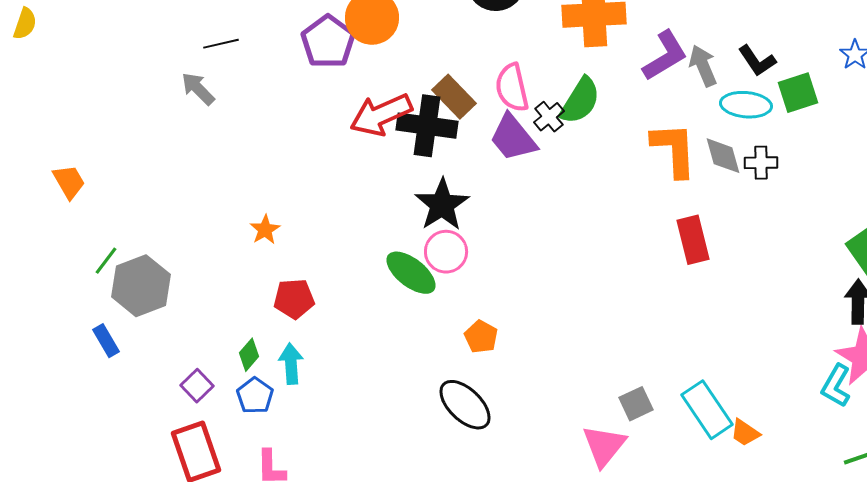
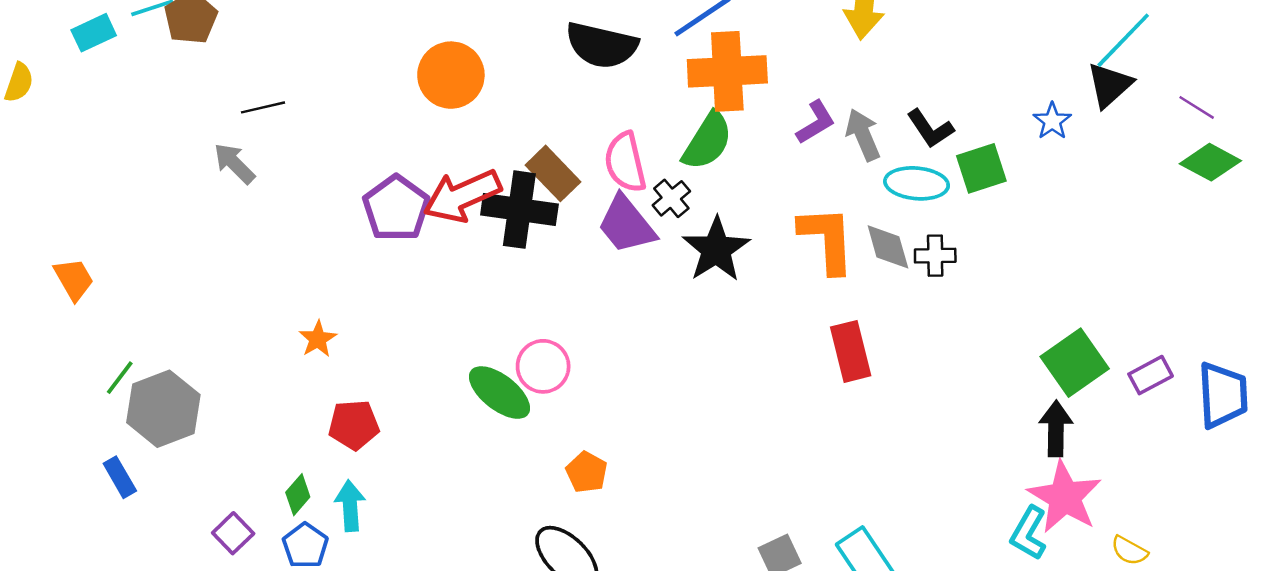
purple pentagon: (328, 42) -> (396, 208), moved
purple L-shape: (665, 56) -> (816, 122), size x0.7
green semicircle: (580, 101) -> (707, 141), moved
black star: (442, 205) -> (716, 249), moved

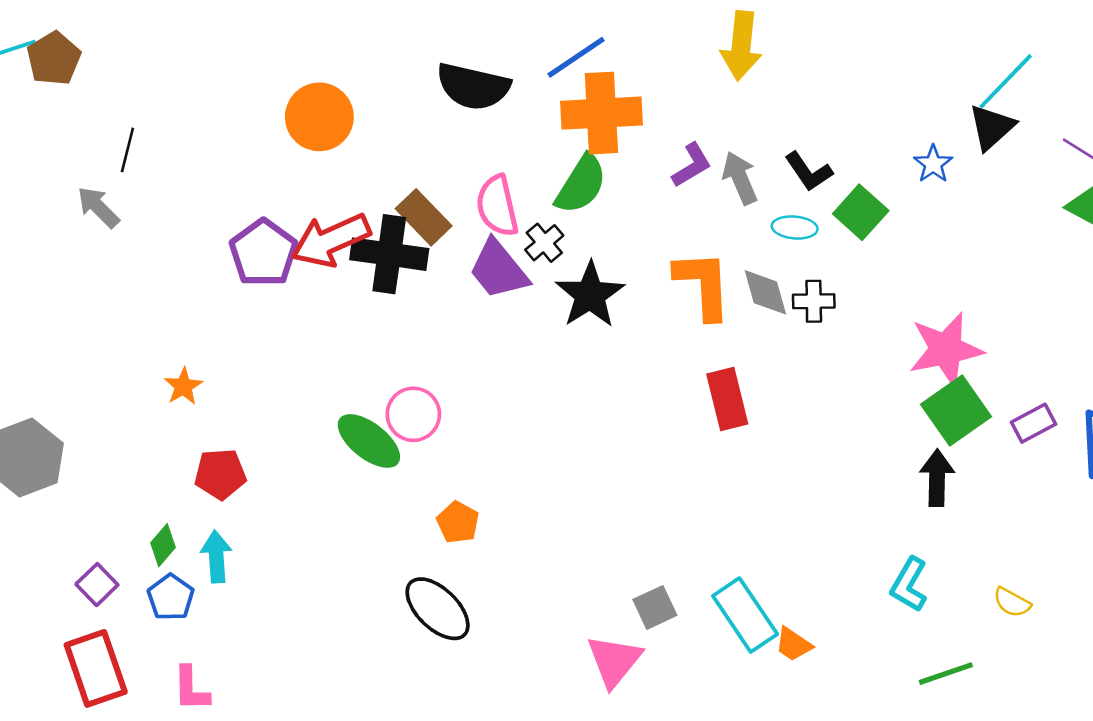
black line: (263, 107) -> (127, 150), turned -63
green square: (981, 168) -> (861, 212), turned -30
cyan ellipse: (917, 183) -> (795, 227), size x0.7
pink star: (1065, 497) -> (946, 349), moved, turned 30

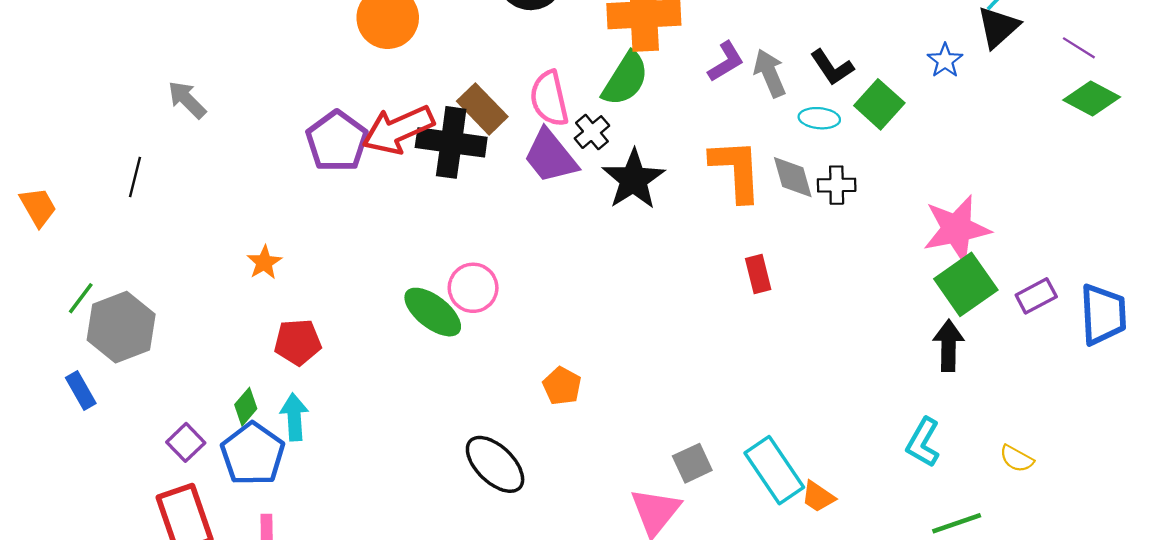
black line: (127, 150) -> (135, 177), moved
red rectangle: (727, 399) -> (758, 274), size x0.7
orange pentagon: (458, 522) -> (562, 386), moved
blue pentagon: (171, 597) -> (253, 454), size x1.5

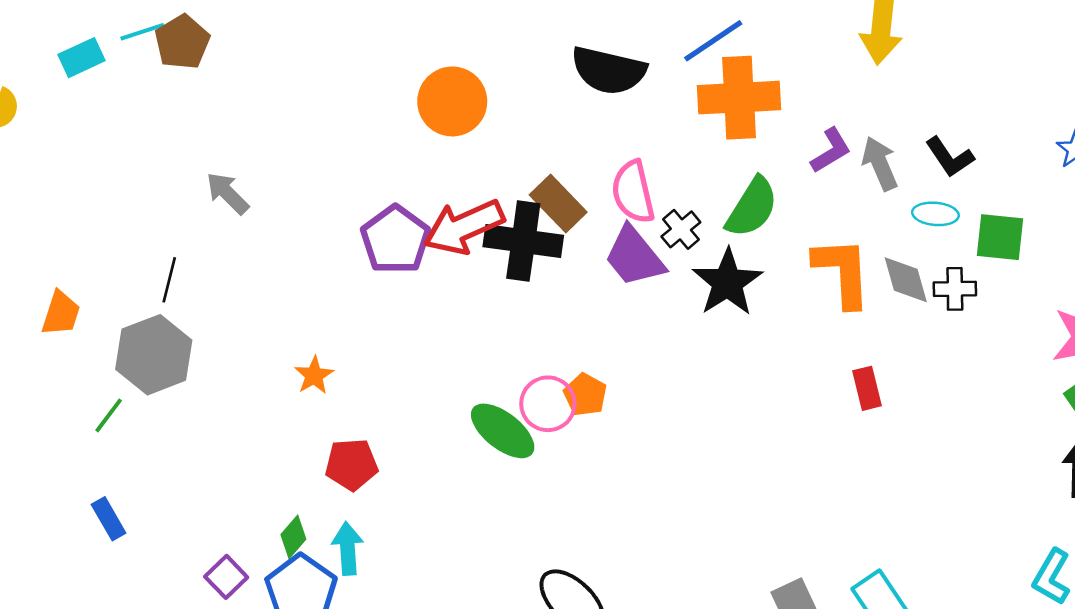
green semicircle: (625, 79) -> (752, 207), moved
green square: (879, 104) -> (1000, 237), moved, turned -36
orange trapezoid: (38, 207) -> (61, 313), turned 48
gray hexagon: (121, 327) -> (154, 355), moved
orange pentagon: (562, 386) -> (585, 395), moved

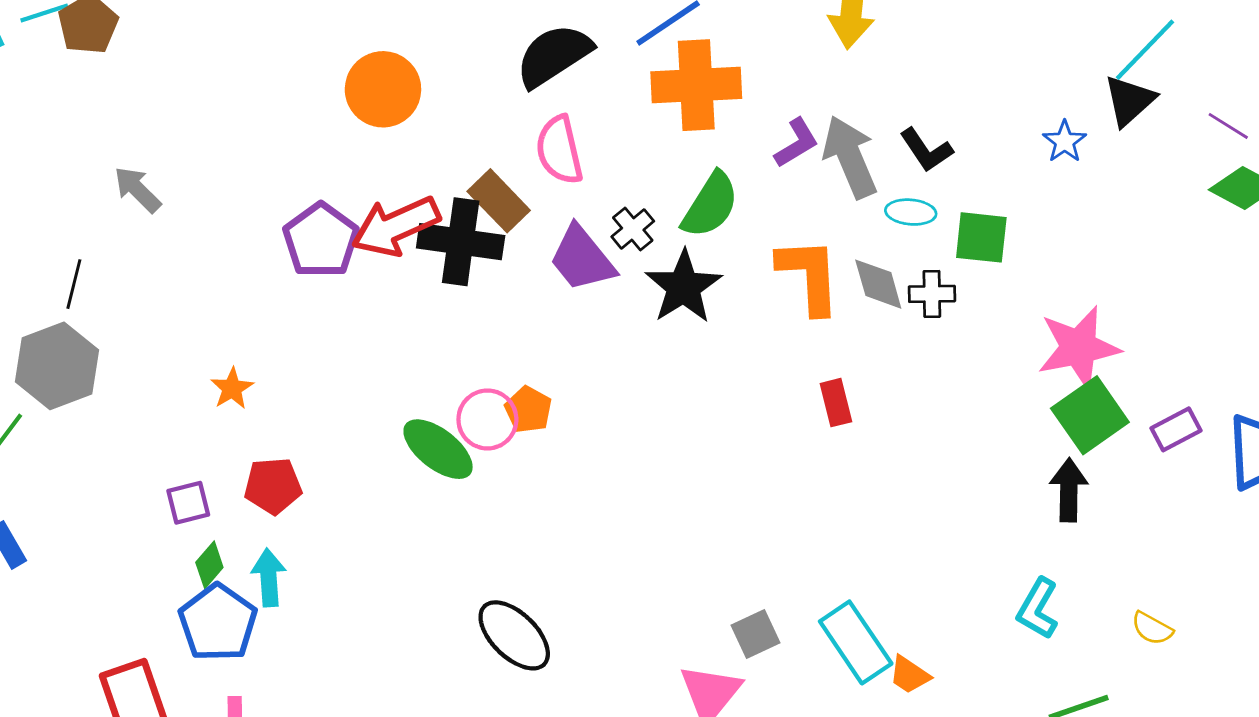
black semicircle: (609, 70) -> (554, 55), turned 134
gray arrow: (880, 163) -> (850, 157), size x1.4
pink semicircle: (633, 192) -> (559, 150), moved
purple square: (226, 577) -> (188, 503), moved, turned 30

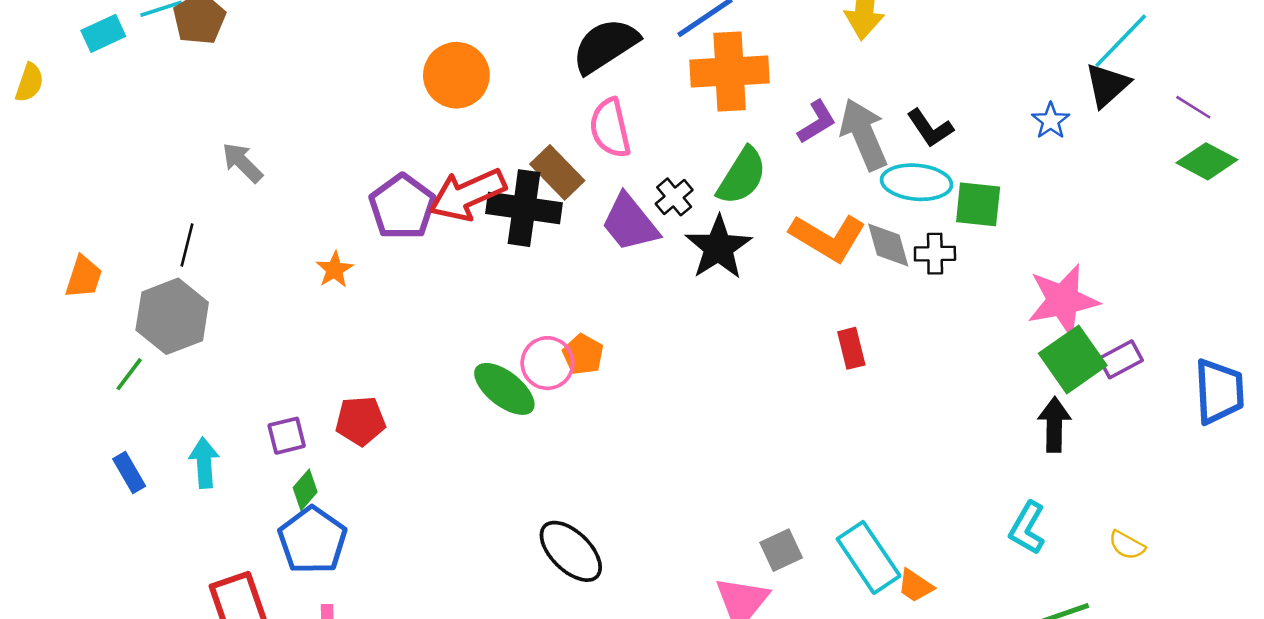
cyan ellipse: (911, 212) -> (917, 182), size x1.6
orange L-shape: (809, 276) -> (828, 238), turned 124
orange star: (232, 388) -> (335, 270), moved
purple rectangle: (1176, 429) -> (1121, 359), moved
cyan arrow: (269, 578) -> (204, 463), moved

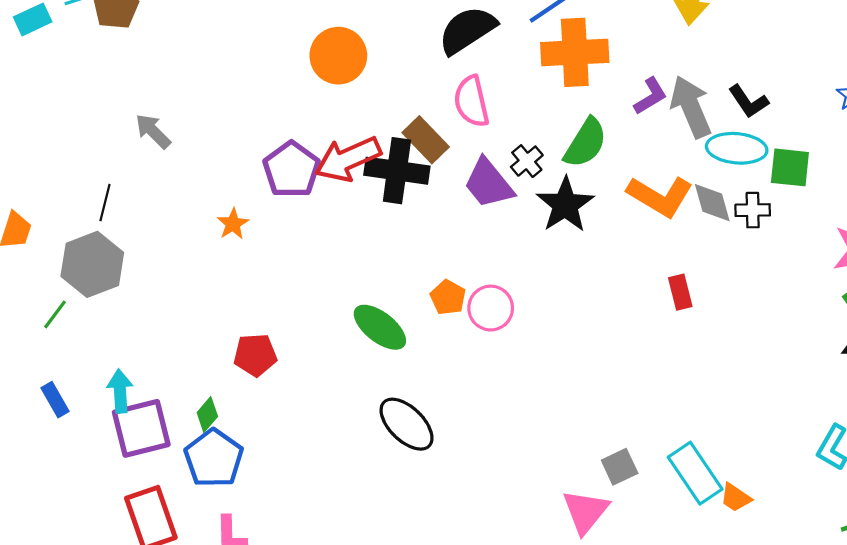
pink circle: (547, 363) -> (491, 308), moved
purple square: (287, 436) -> (141, 428), moved, size x1.8
black ellipse: (571, 551) -> (407, 424), moved

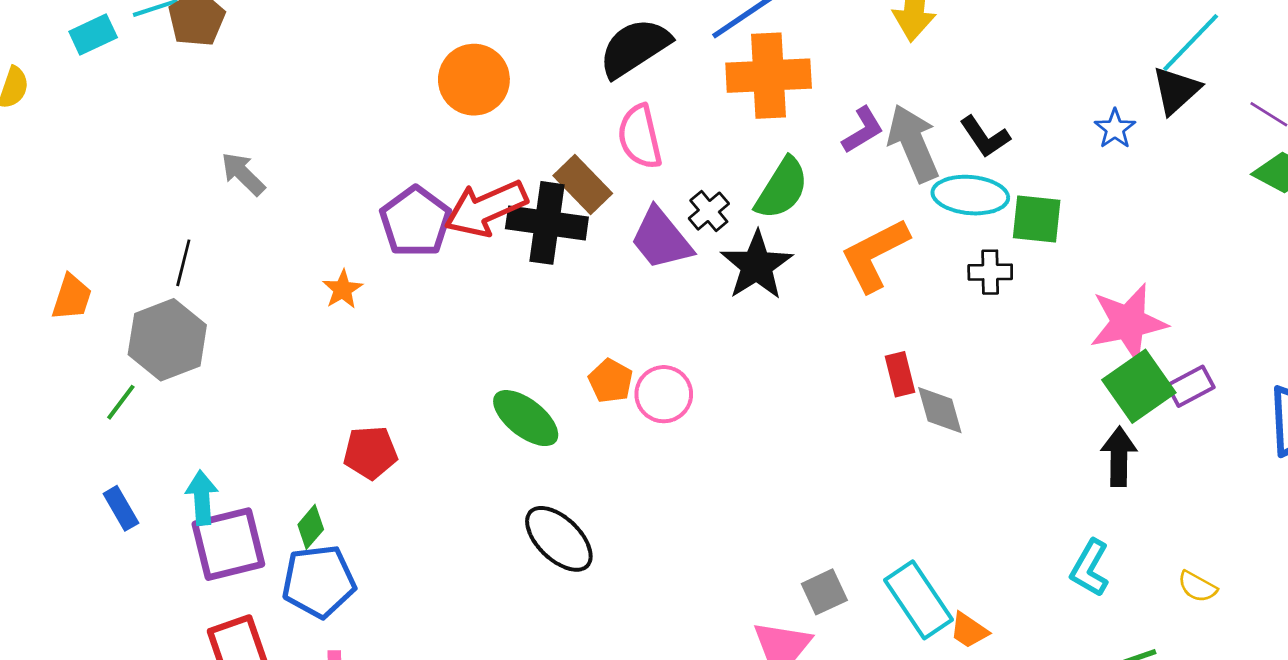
orange L-shape: (660, 196) -> (875, 255), turned 122
gray diamond: (712, 203) -> (940, 410), moved
blue pentagon: (214, 458) -> (319, 581), turned 30

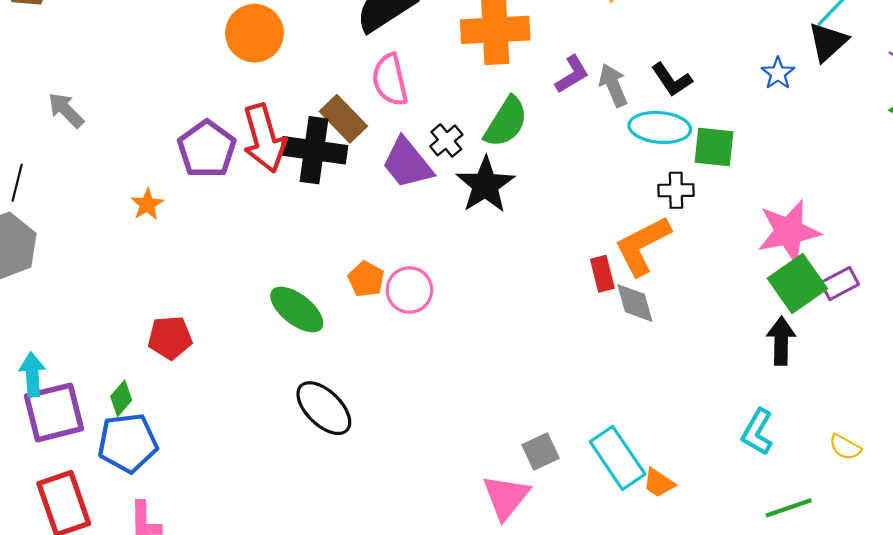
gray arrow: (913, 143) -> (613, 85), size x0.7
red arrow: (486, 208) -> (264, 138), turned -82
orange L-shape: (875, 255) -> (642, 246), moved

